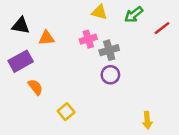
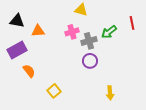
green arrow: (134, 15) -> (109, 32), moved
red line: (162, 28) -> (132, 23), turned -64
yellow arrow: (147, 120) -> (110, 93), moved

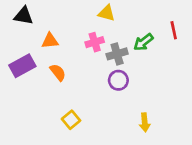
black triangle: (17, 21) -> (24, 16), moved
orange semicircle: (29, 71) -> (58, 72), moved

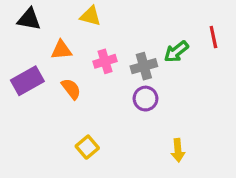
yellow triangle: (107, 13) -> (90, 16), moved
pink cross: (95, 42) -> (105, 61), moved

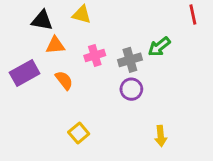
black triangle: (29, 19) -> (42, 20), moved
red line: (213, 37) -> (193, 14), moved

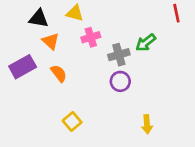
orange triangle: (55, 45) -> (51, 41), turned 48
pink cross: (95, 55) -> (91, 37), moved

